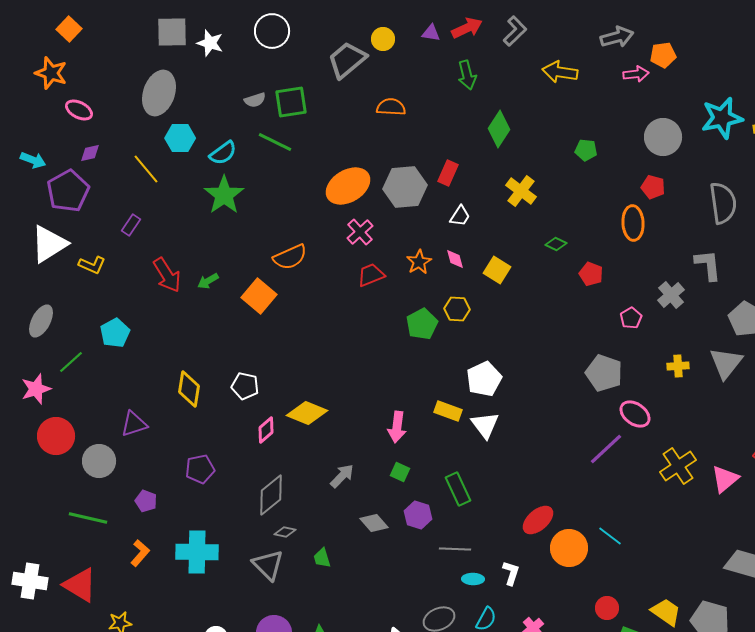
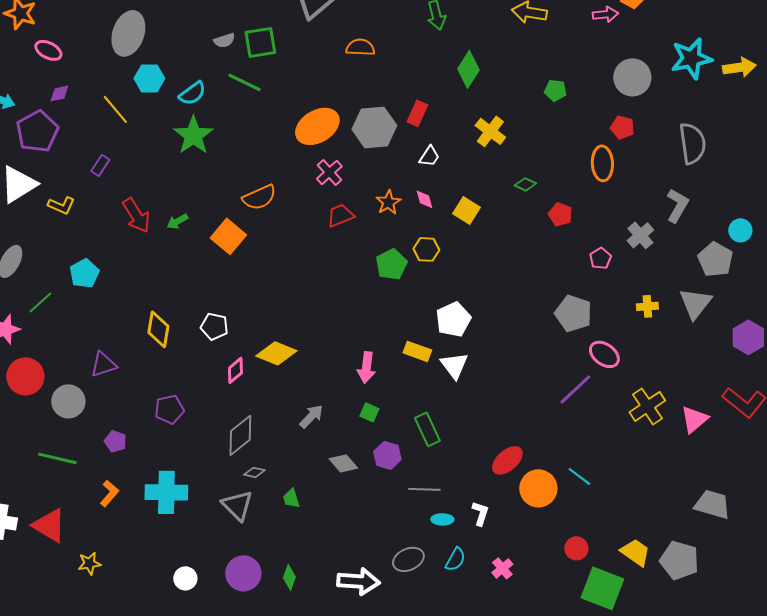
gray L-shape: (708, 265) -> (677, 205), turned 36

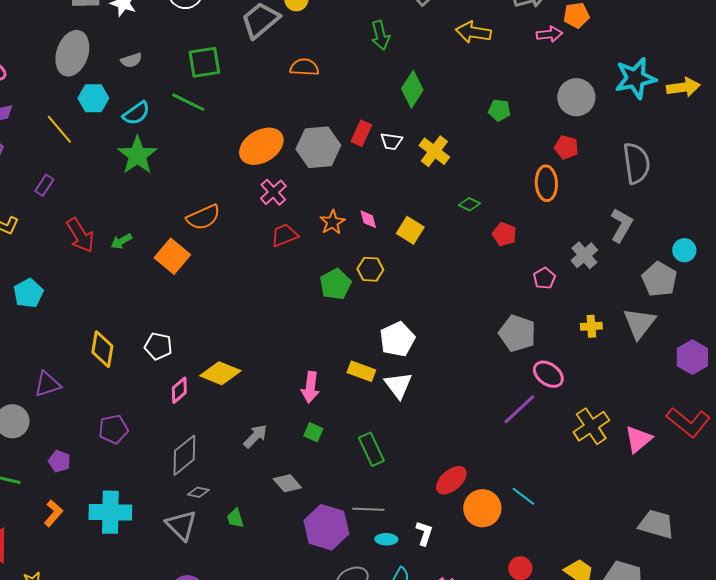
gray semicircle: (224, 40) -> (131, 60), moved
white trapezoid: (429, 156) -> (391, 141), moved, turned 65
purple hexagon: (387, 455) -> (326, 527), moved, size x1.6

